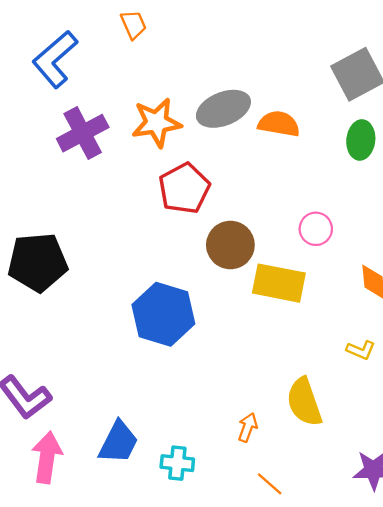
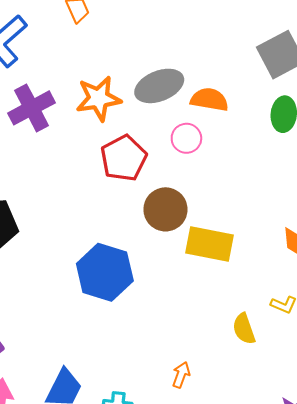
pink circle: (316, 229) -> (186, 138), moved
yellow semicircle: (304, 402) -> (244, 329), moved, size x0.7

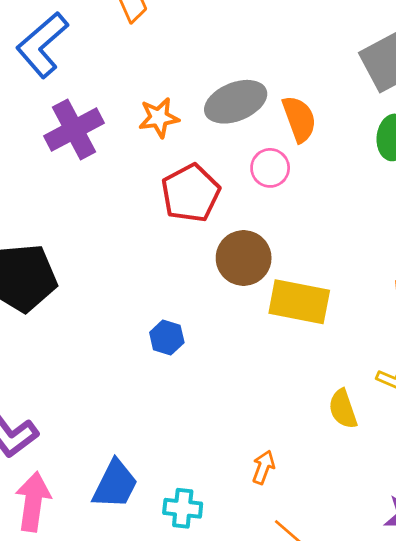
orange star: (99, 99) -> (159, 118), size x0.7
orange semicircle: (209, 100) -> (299, 119), turned 60
blue hexagon: (105, 272) -> (167, 337), size x0.5

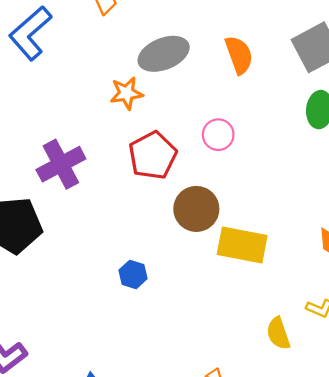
gray ellipse: (236, 102) -> (164, 54), moved
orange semicircle: (299, 119) -> (239, 55), moved
purple cross: (74, 130) -> (61, 164), moved

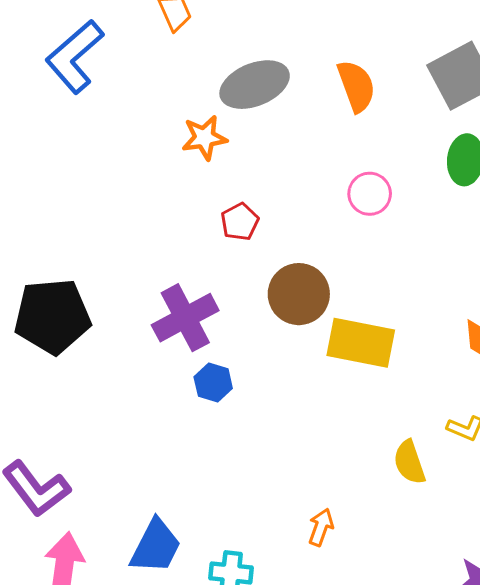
pink circle: (218, 135) -> (370, 194), moved
red pentagon: (153, 155) -> (240, 222), size x0.6
purple cross: (61, 164) -> (185, 318), moved

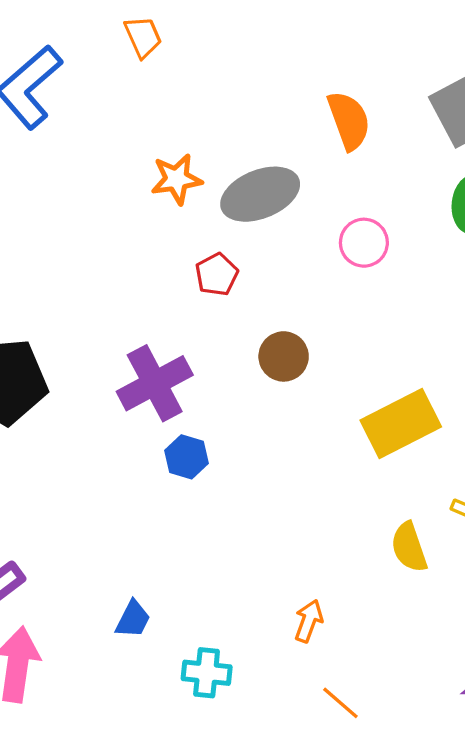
gray ellipse: (255, 85) -> (260, 194), moved
brown circle: (299, 294) -> (284, 356), size x0.7
yellow rectangle: (361, 343) -> (401, 423), moved, turned -38
blue trapezoid: (156, 546) -> (133, 619), moved, size x0.6

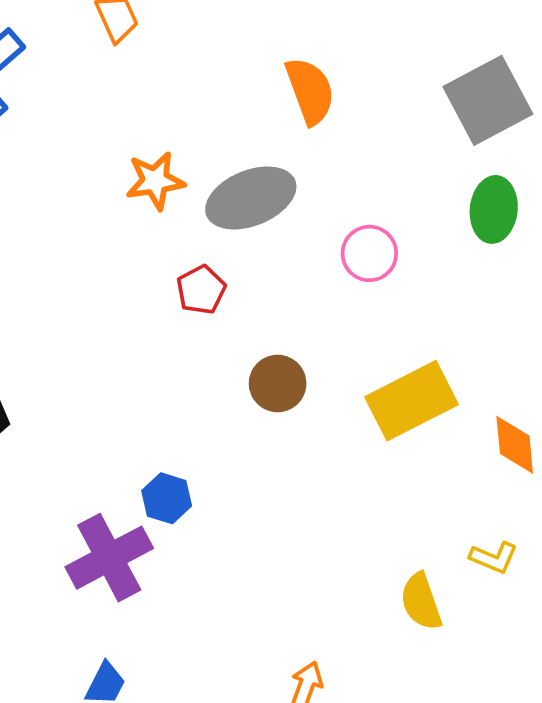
orange semicircle: (349, 120) -> (310, 91), moved
purple cross: (155, 383) -> (109, 558), moved
yellow rectangle: (401, 423) -> (411, 401), moved

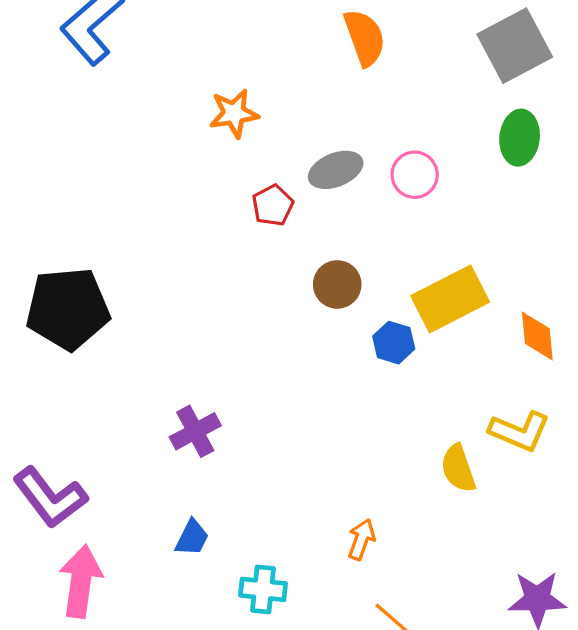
gray ellipse: (251, 198) -> (336, 170), moved, size x0.7
blue hexagon: (167, 498) -> (394, 343), moved
purple cross: (109, 558) -> (195, 431), size x0.7
yellow L-shape: (494, 558) -> (520, 431), size x1.5

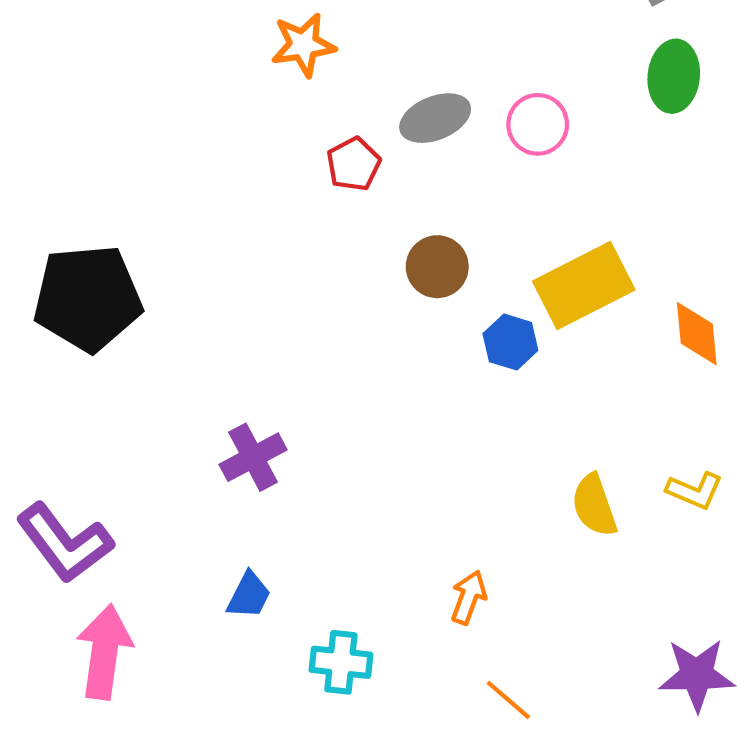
yellow L-shape: (520, 431) -> (695, 491), moved, size x0.7

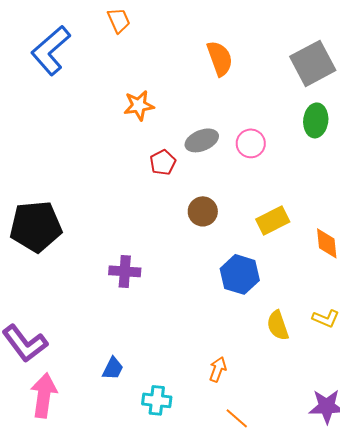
yellow rectangle: (584, 286) -> (273, 220), size x0.7
blue hexagon: (510, 342) -> (240, 274), moved, size x1.5
purple cross: (253, 457) -> (125, 271), moved, turned 32

